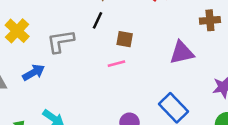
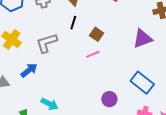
brown square: (125, 39) -> (97, 34), turned 32

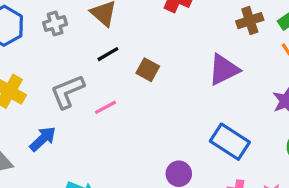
black line: (73, 23) -> (108, 54), turned 48
pink line: (93, 54) -> (105, 107), moved

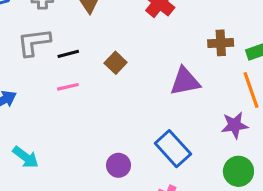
black line: (108, 54) -> (68, 54), moved
gray L-shape: (67, 92) -> (34, 42), moved

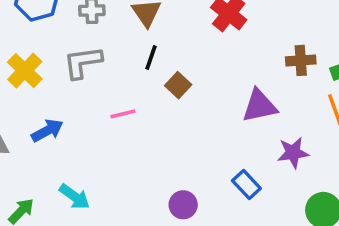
black line: (68, 54) -> (151, 57), moved, turned -55
purple star: (235, 125) -> (293, 153), moved
blue rectangle: (173, 149) -> (246, 184), size x0.7

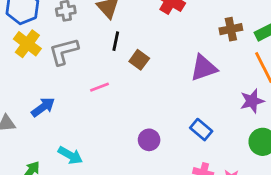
yellow cross: (25, 71) -> (27, 44), moved
purple star: (293, 153) -> (252, 101), moved
purple circle: (183, 205) -> (149, 140), moved

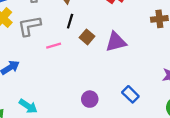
purple triangle: (204, 68) -> (116, 42), moved
pink line: (100, 87) -> (54, 46), moved

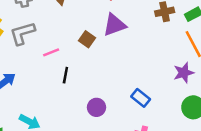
black line: (70, 21) -> (65, 75), moved
purple triangle: (116, 42) -> (114, 25), moved

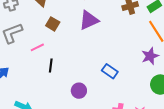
brown square: (87, 39) -> (53, 24), moved
blue rectangle: (141, 98) -> (110, 71), moved

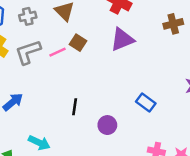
pink line: (37, 47) -> (58, 52), moved
black line: (51, 65) -> (75, 107), moved

